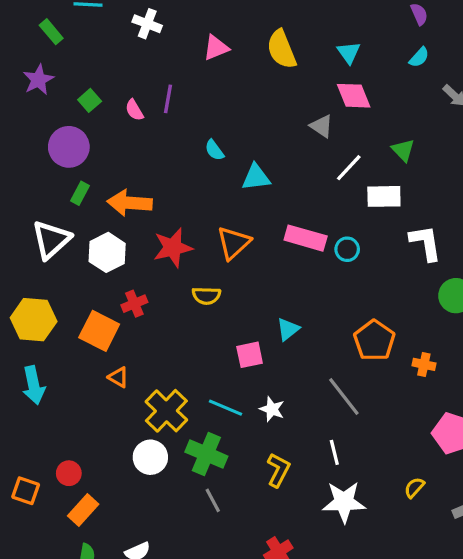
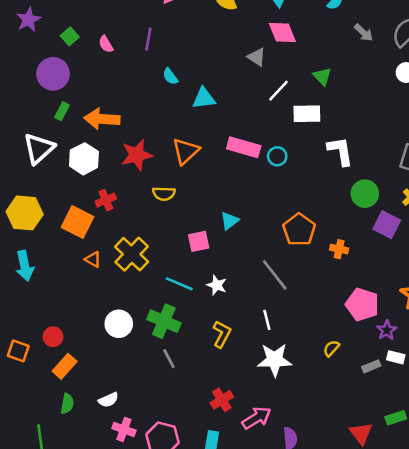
purple line: (168, 99) -> (148, 39), moved
yellow cross: (166, 411) -> (132, 254), moved

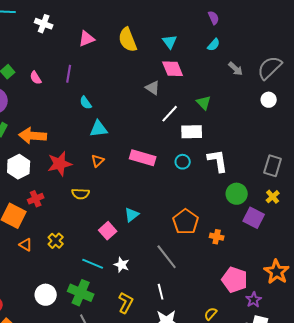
cyan triangle: (204, 98) -> (99, 129), moved
orange triangle: (186, 151) -> (98, 161), size x0.6
cyan circle: (277, 156) -> (183, 162), moved
pink square: (199, 241) -> (108, 231), turned -30
yellow cross: (132, 254) -> (56, 241), size x0.6

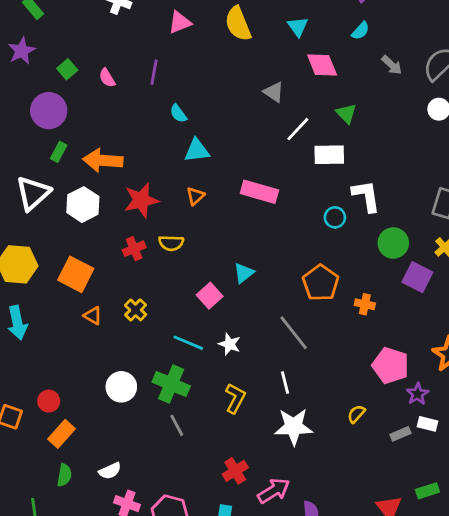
pink diamond: (173, 69) -> (322, 65), moved
cyan circle: (183, 162) -> (335, 217), moved
red cross: (36, 199) -> (134, 249), moved

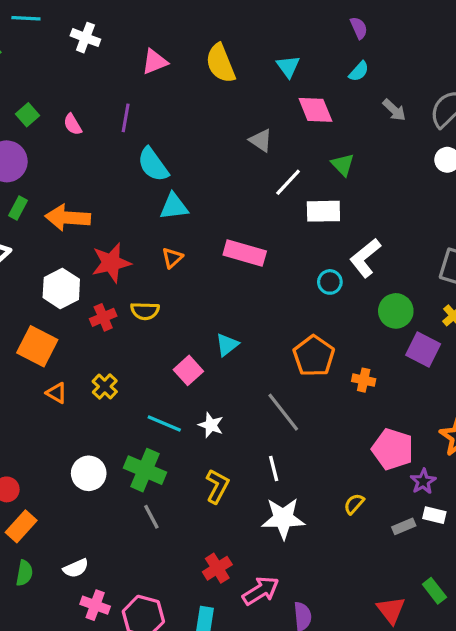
cyan semicircle: (178, 113) -> (153, 165), size x1.6
white L-shape: (366, 196) -> (365, 258), turned -120
white hexagon: (83, 205) -> (61, 288), moved
green rectangle: (427, 491) -> (434, 591), turned 70

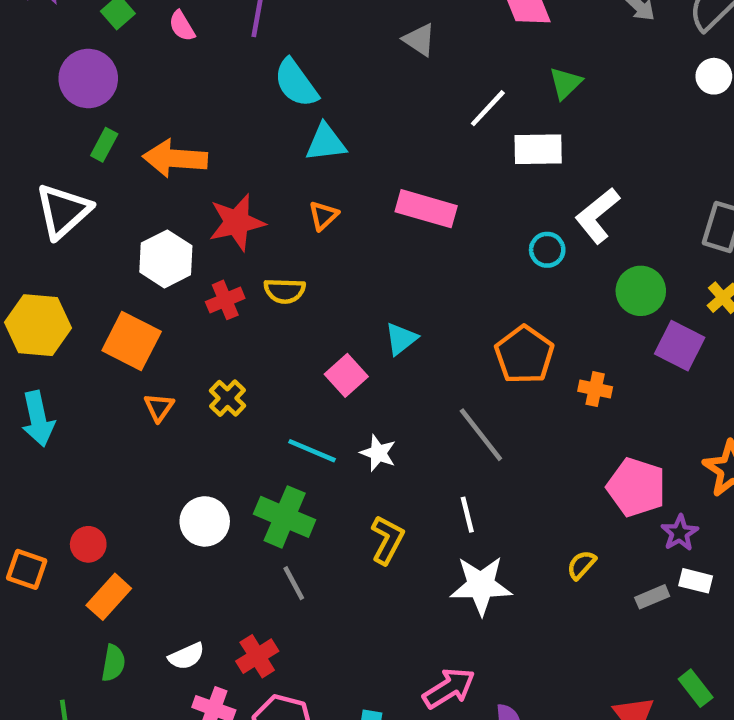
gray triangle: (261, 140) -> (419, 40), moved
green triangle: (343, 165) -> (565, 83), turned 30
orange triangle: (57, 393) -> (159, 407), turned 35
red cross: (217, 568) -> (257, 656), moved

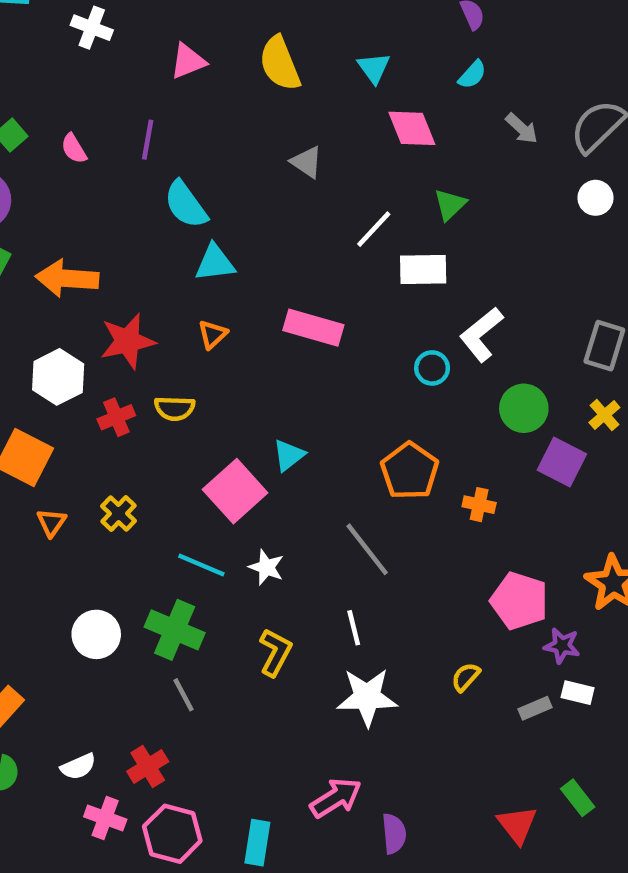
pink square: (346, 375) -> (235, 491), size x1.5
purple star: (680, 533) -> (562, 646), turned -30

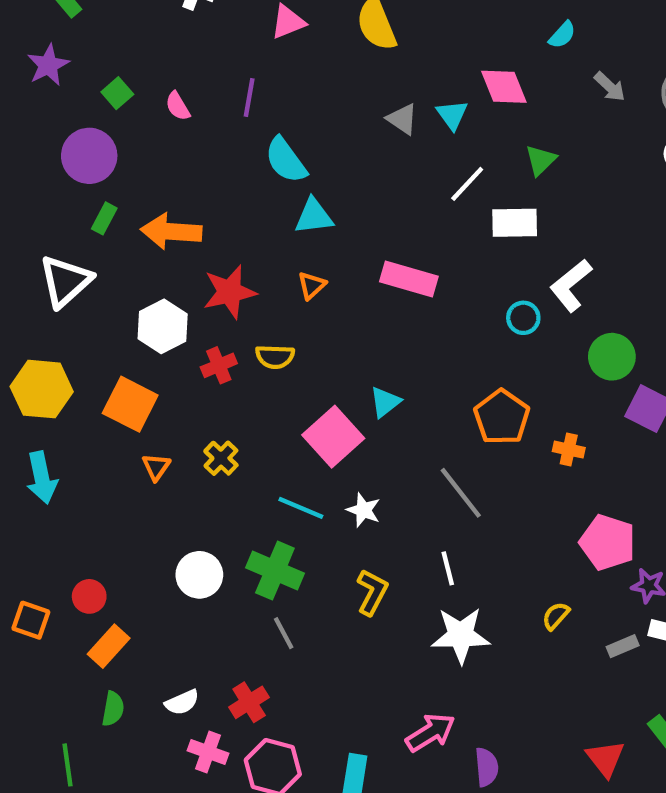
cyan triangle: (374, 68) -> (452, 115), moved

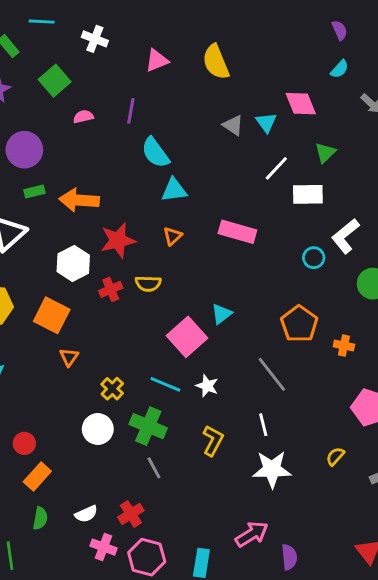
green square: (117, 93) -> (55, 81), moved, size x1.5
pink semicircle: (178, 106) -> (83, 117), turned 108
green rectangle: (104, 218) -> (34, 191), turned 48
yellow cross: (221, 458) -> (112, 389), moved

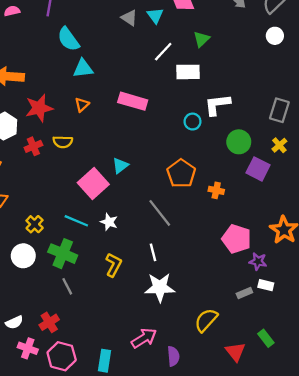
white L-shape: (345, 236) -> (217, 105), turned 32
yellow semicircle: (335, 456) -> (206, 320), moved, size x1.6

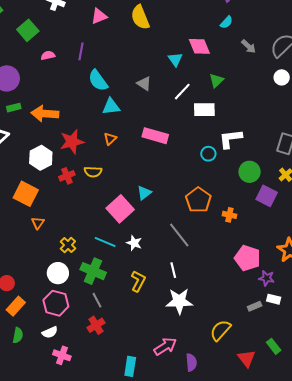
gray triangle: (129, 18) -> (144, 83), moved
red cross: (49, 322) -> (96, 325), moved
pink hexagon: (62, 356) -> (56, 303), moved

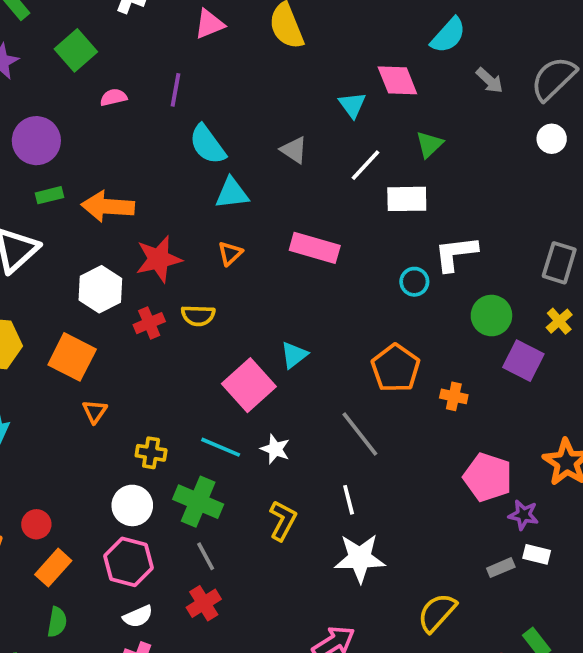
cyan semicircle: (226, 22) -> (448, 35), size x1.5
yellow cross: (68, 245) -> (151, 453), turned -35
white semicircle: (50, 332) -> (138, 616), moved

